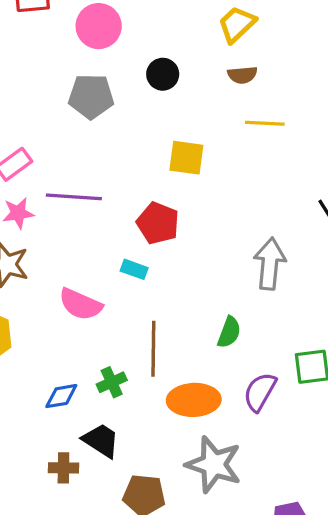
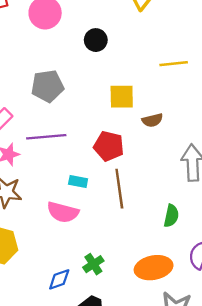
brown semicircle: (242, 75) -> (152, 120), moved
gray pentagon: (91, 96) -> (47, 86), moved
cyan rectangle: (134, 269) -> (78, 182), moved
brown line: (153, 349) -> (119, 189), moved

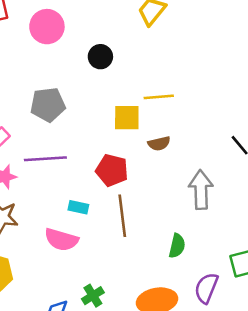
yellow line: (174, 64) -> (159, 97), moved

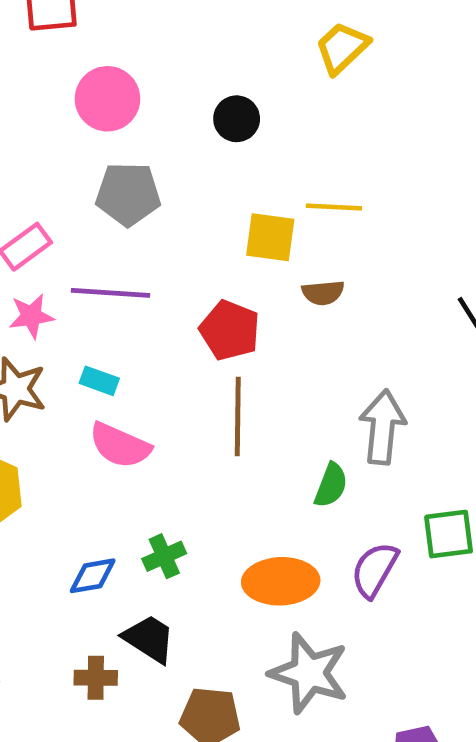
pink circle: (47, 27) -> (107, 99), moved
gray arrow: (201, 190) -> (382, 427), moved
cyan rectangle: (78, 207) -> (99, 381), moved

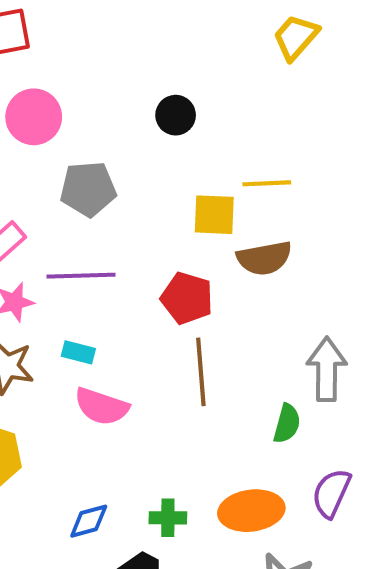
yellow trapezoid: (342, 48) -> (296, 37), moved
pink circle: (107, 99) -> (34, 117), moved
brown semicircle: (323, 293) -> (264, 258), size x1.5
green cross: (164, 556) -> (168, 518), moved, turned 30

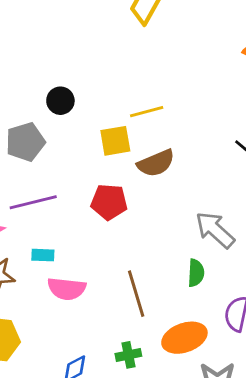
black circle: (176, 115) -> (60, 101), moved
gray arrow: (327, 369) -> (215, 230), turned -36
brown line: (201, 372) -> (136, 294), moved

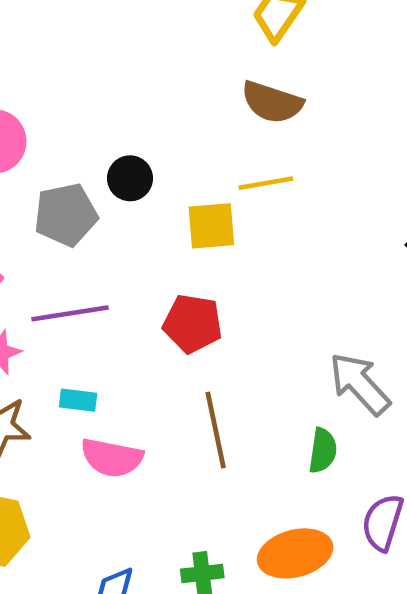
black circle: (60, 101) -> (130, 178), moved
brown semicircle: (156, 163) -> (272, 102), moved, turned 36
brown line: (136, 294) -> (216, 430), moved

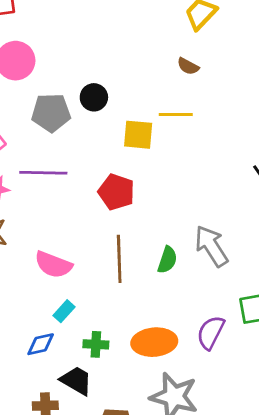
brown semicircle: (272, 102) -> (188, 66), size x0.6
cyan rectangle: (78, 400) -> (64, 311), moved, turned -65
green semicircle: (323, 451) -> (167, 260), moved

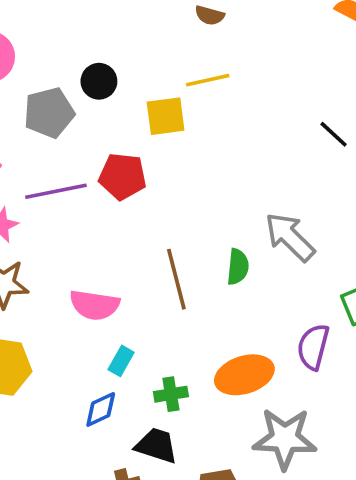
red pentagon: (116, 192) -> (123, 176), moved

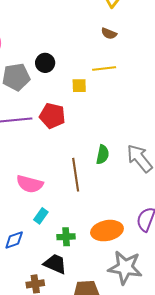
yellow square: (166, 116) -> (79, 86), size x0.7
green semicircle: (238, 267) -> (103, 155), moved
blue diamond: (101, 409) -> (14, 240), moved

